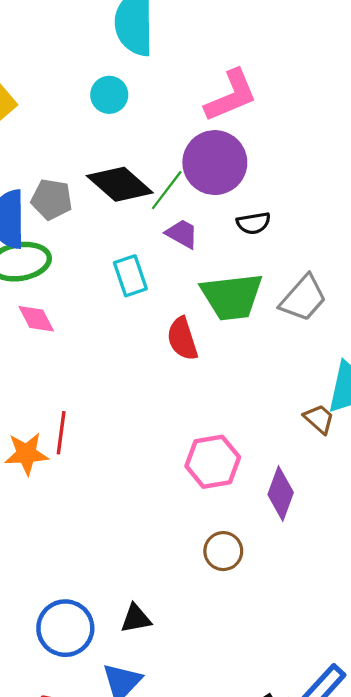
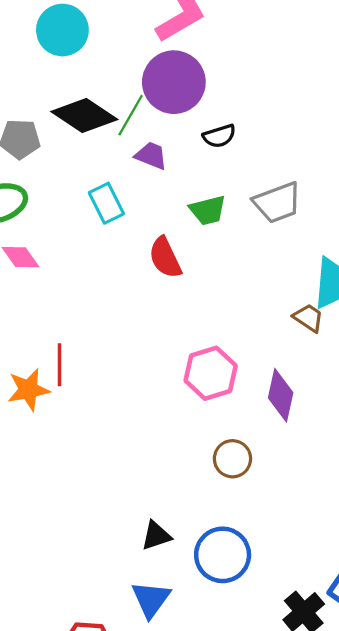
cyan circle: (109, 95) -> (62, 30), size x1.4
green trapezoid: (232, 297) -> (208, 210), size x0.6
gray trapezoid: (303, 298) -> (277, 203), turned 36
blue circle: (65, 628) -> (223, 555), moved

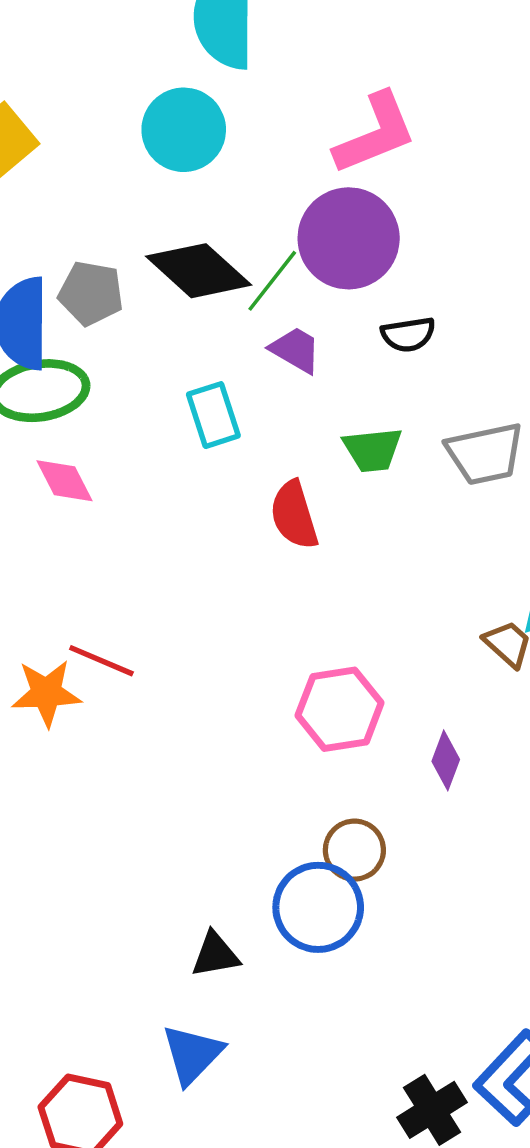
red line: (59, 365) -> (101, 661), turned -75
purple diamond: (281, 395) -> (446, 760), size x0.7
blue circle: (223, 555) -> (318, 907), moved

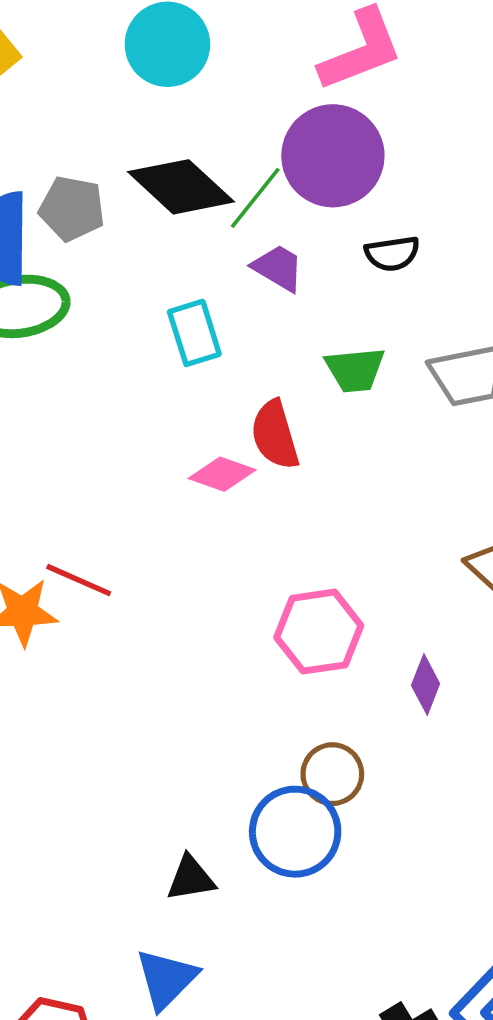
pink diamond: (64, 481) -> (222, 474), moved, turned -44

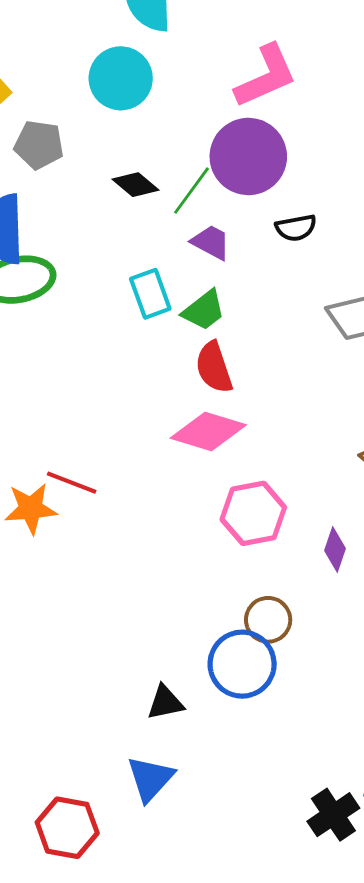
black diamond: (181, 187) -> (135, 185), size x0.6
gray pentagon: (72, 208) -> (39, 145), moved
green trapezoid: (355, 370) -> (204, 310), moved, turned -30
pink diamond: (222, 474) -> (208, 431), moved, size x1.5

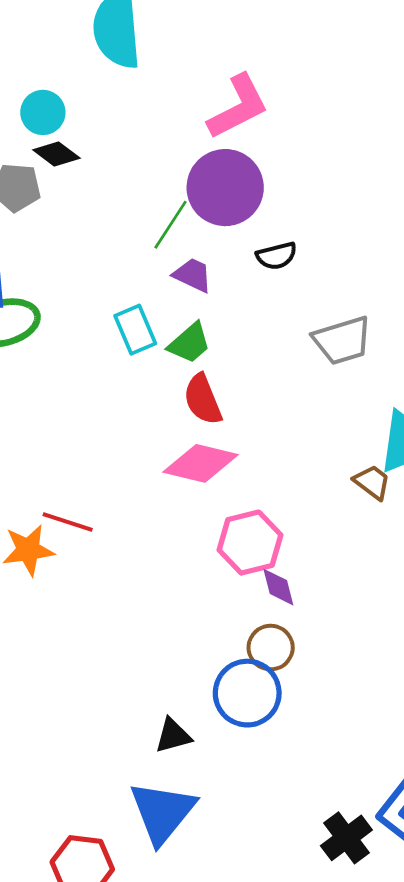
cyan circle: (121, 78) -> (43, 112), moved, size x0.7
black diamond: (135, 185) -> (56, 154), moved
purple diamond: (335, 550) -> (278, 587), moved, turned -30
blue triangle: (150, 779) -> (162, 812), size x1.4

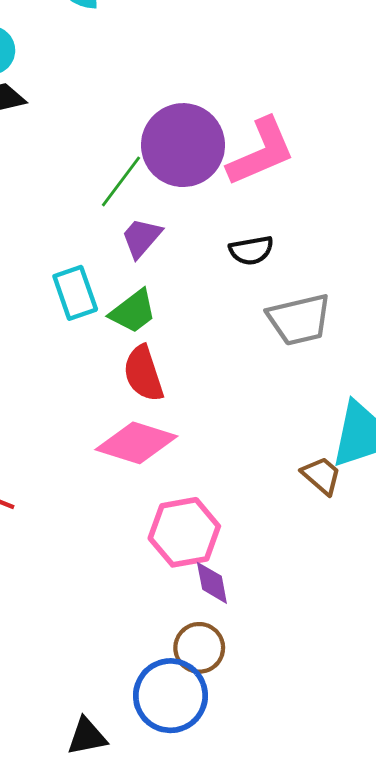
pink L-shape: (238, 107) -> (261, 152), moved
black semicircle: (277, 256) -> (251, 250), moved
purple trapezoid: (193, 275) -> (141, 238), turned -78

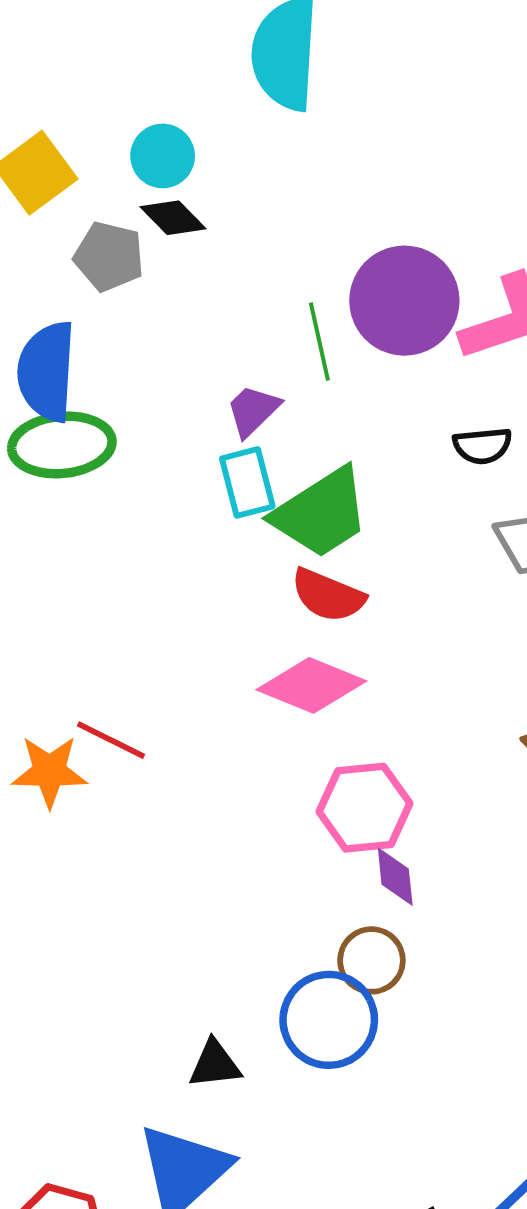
green line: (121, 181) -> (319, 342), turned -54
purple trapezoid: (141, 238) -> (253, 411), moved
green trapezoid: (133, 311) -> (321, 513), size x1.6
red semicircle: (143, 374) -> (328, 595), turned -54

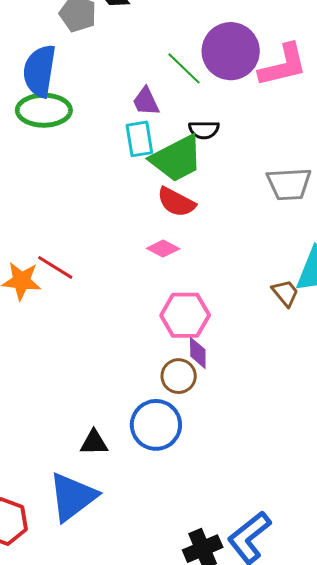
green line: (319, 342) -> (184, 68), turned -39
purple trapezoid: (253, 411) -> (146, 101), turned -76
black semicircle: (482, 446) -> (204, 130), moved
pink diamond: (311, 685) -> (163, 249), size x0.6
brown circle: (371, 960) -> (179, 376), moved

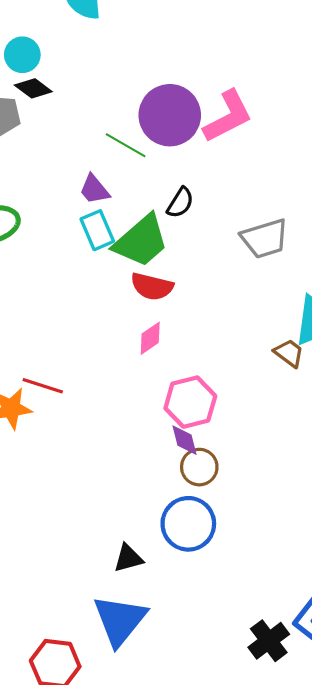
black semicircle: (204, 130) -> (180, 203), moved, turned -44
pink diamond: (163, 249) -> (150, 338), turned -48
purple diamond: (198, 353) -> (184, 440), moved

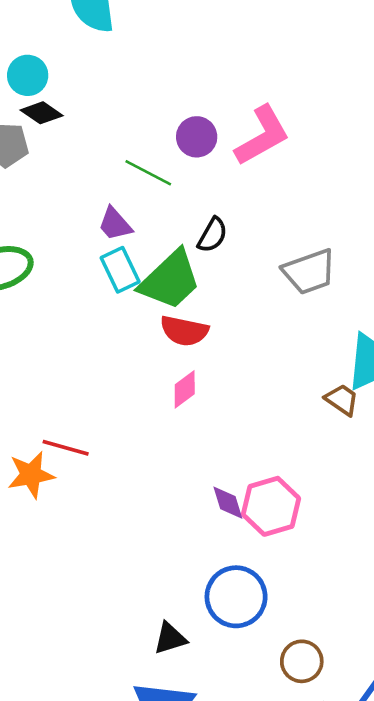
purple circle: (170, 115) -> (197, 137), size x0.6
pink hexagon: (190, 402) -> (271, 506), moved
brown circle: (199, 467) -> (302, 661), moved

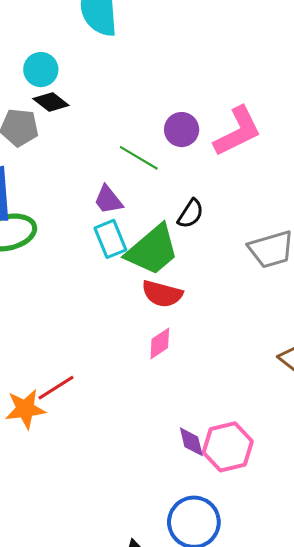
red line: (66, 448) -> (56, 388), turned -51

